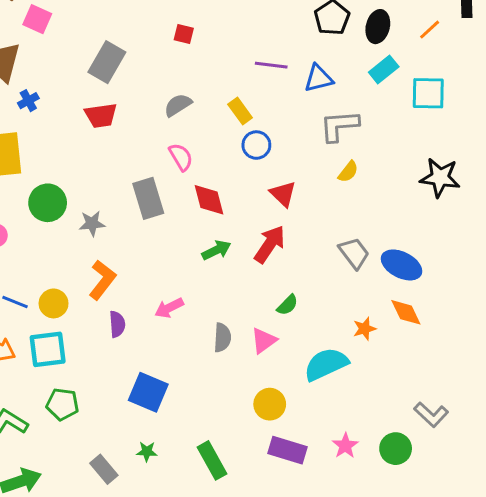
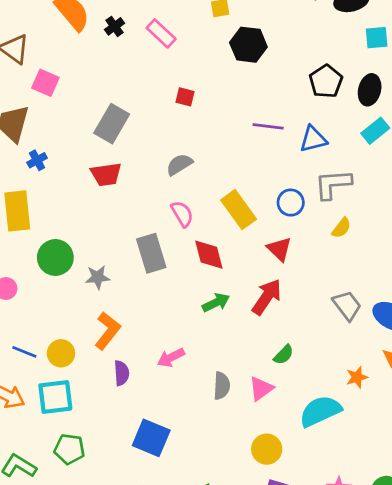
yellow rectangle: (240, 111) -> (239, 210), moved, size x1.5
blue circle: (256, 145) -> (291, 203), moved

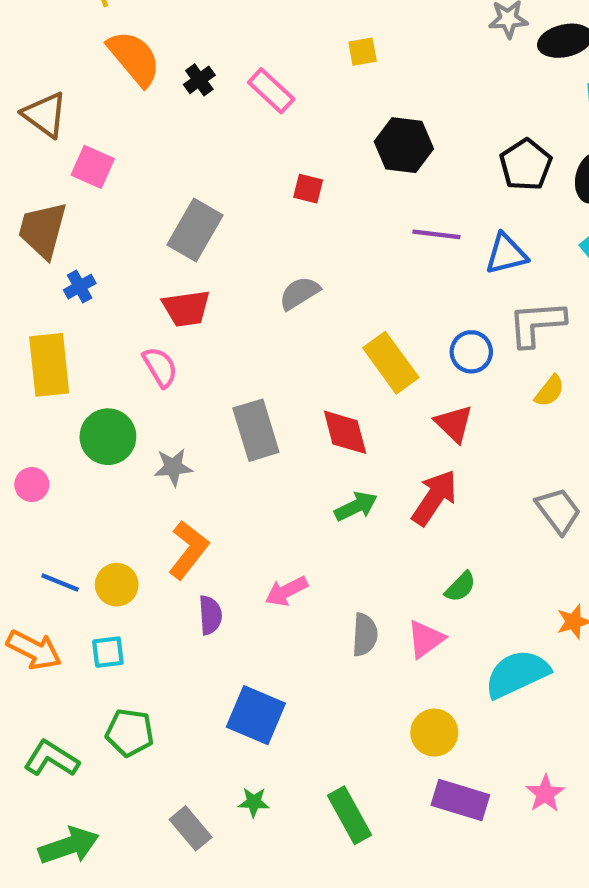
black hexagon: (248, 45) -> (404, 145), moved
pink semicircle: (182, 214) -> (160, 367), moved
cyan square: (55, 397) -> (108, 652), size x0.6

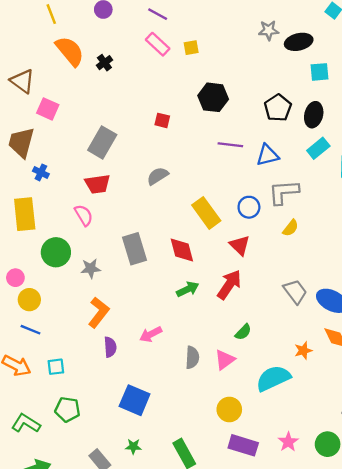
pink rectangle: (271, 91) -> (158, 44), moved
blue cross: (80, 287) -> (41, 172), turned -35
yellow circle: (117, 585) -> (29, 300), moved

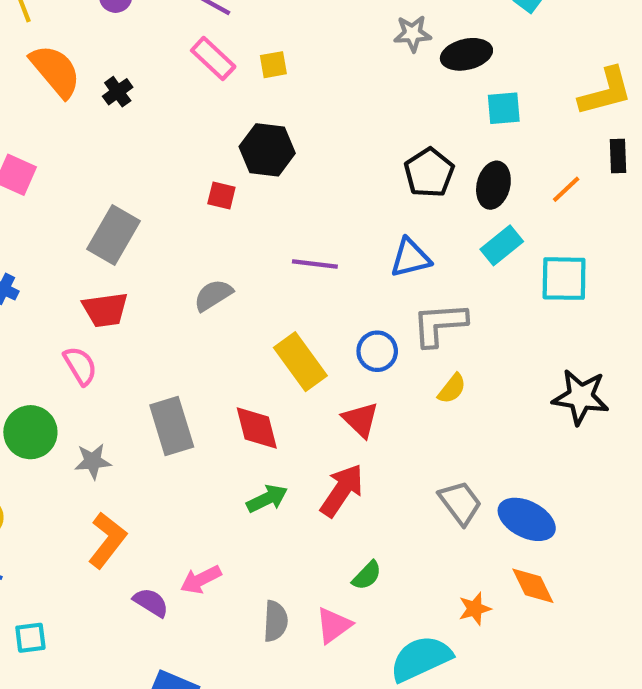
black hexagon: (213, 97) -> (267, 150), moved
purple line: (230, 145) -> (315, 264), moved
purple semicircle: (110, 347) -> (151, 602), moved, turned -54

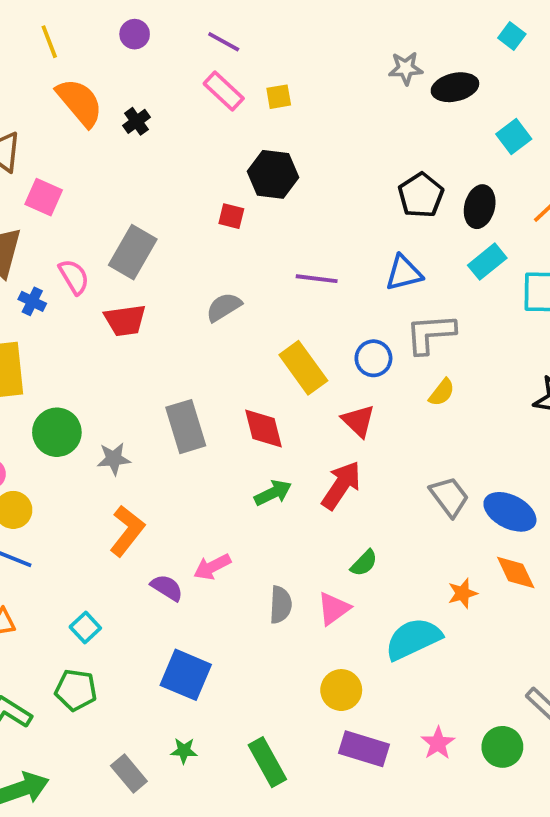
cyan square: (504, 108) -> (514, 136), moved, turned -32
pink semicircle: (80, 366) -> (74, 277), moved
cyan square: (30, 638) -> (85, 627), moved, turned -36

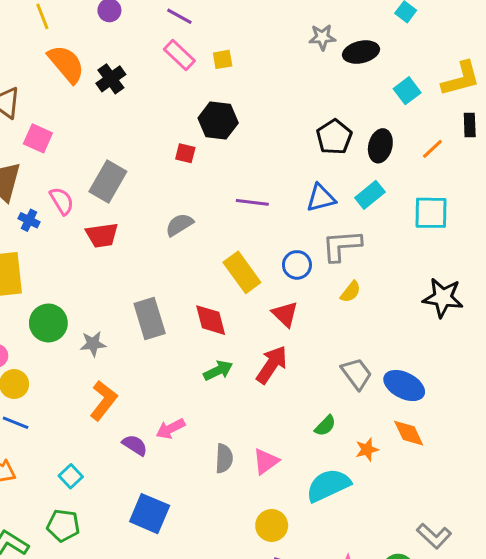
black cross: (137, 121) -> (111, 79), size x1.4
cyan rectangle: (487, 262) -> (370, 195), moved
green semicircle: (364, 563) -> (325, 426), moved

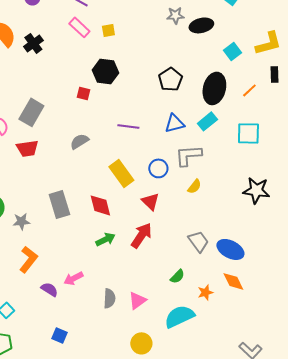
black pentagon: (334, 137) -> (170, 79), moved
black ellipse: (380, 146) -> (214, 88), size x1.4
blue square: (150, 514) -> (59, 335), size x0.6

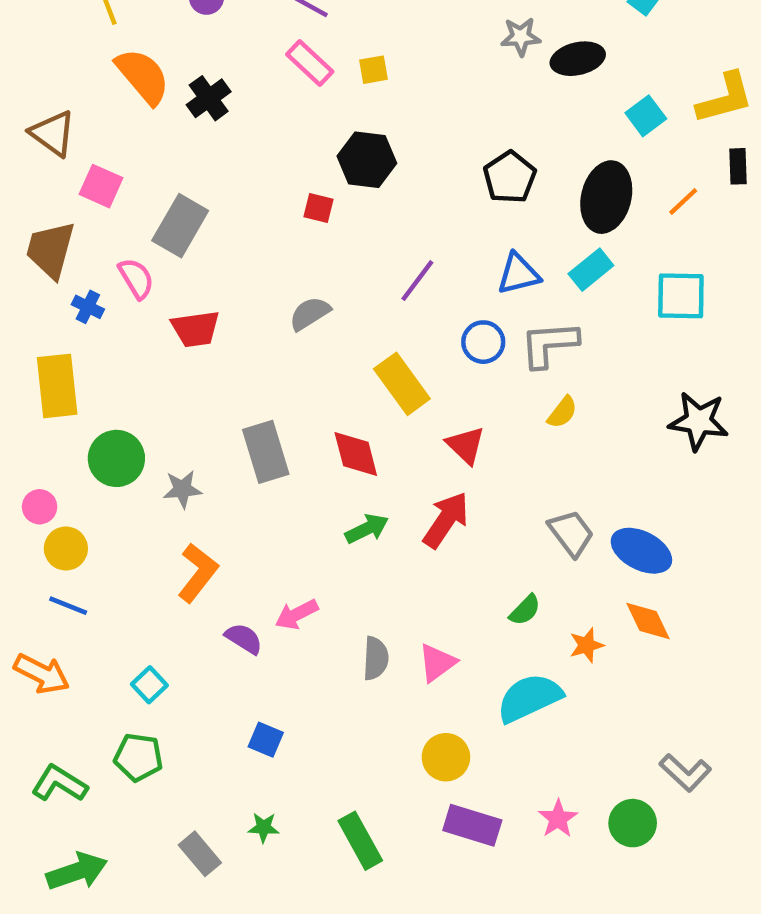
gray rectangle: (31, 112) -> (180, 226), moved
purple line: (128, 126) -> (417, 281), turned -60
blue circle: (158, 168) -> (483, 342), moved

